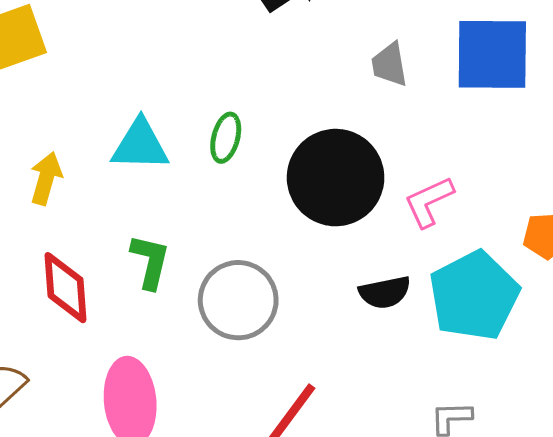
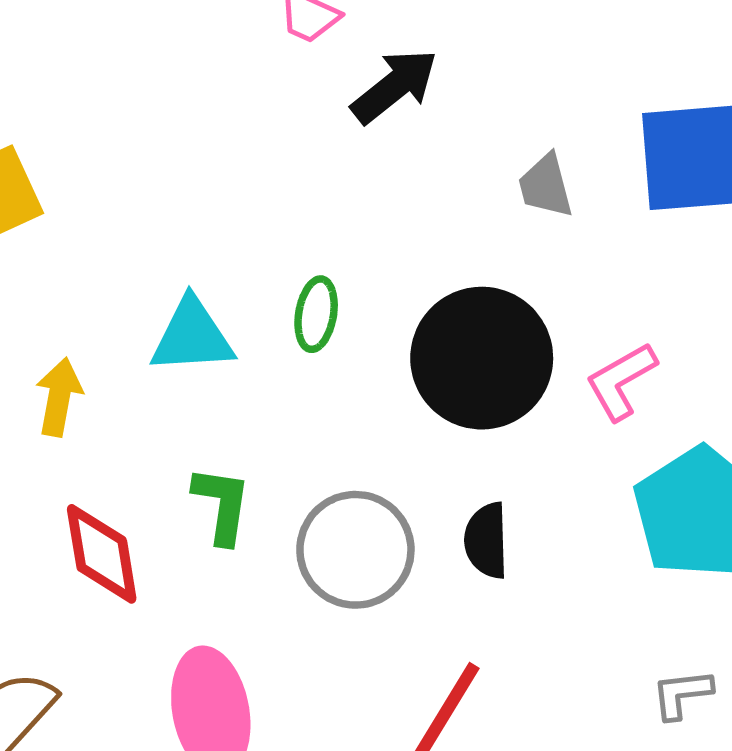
black semicircle: (385, 292) -> (486, 540), moved, turned 105

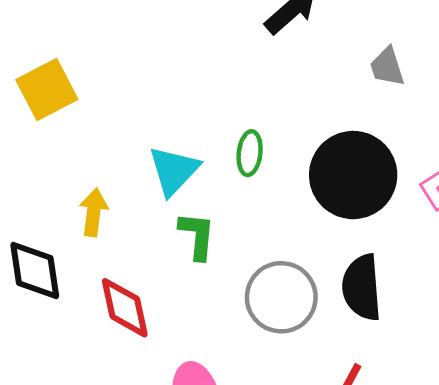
cyan triangle: (192, 336) -> (174, 170), turned -40
green L-shape: (222, 505) -> (197, 236), moved
black semicircle: (486, 540) -> (362, 287), size x1.4

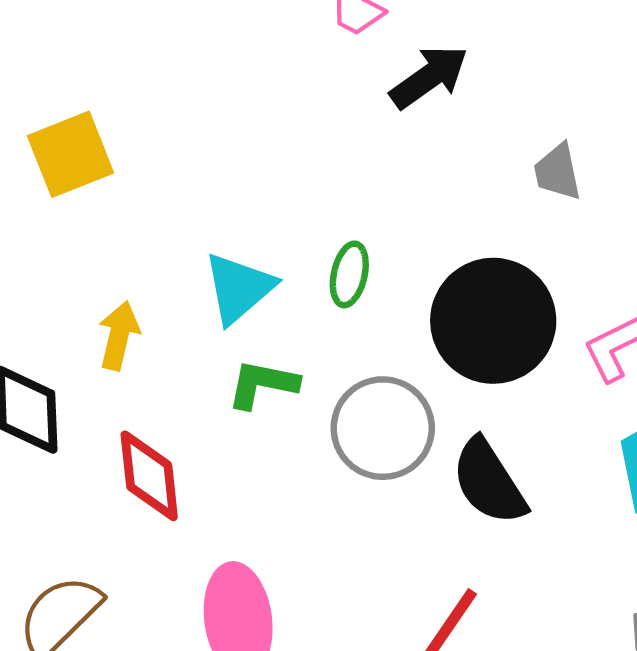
green L-shape: (197, 236) -> (263, 384), turned -90
black semicircle: (362, 287) -> (489, 482), turned -34
gray circle: (281, 297) -> (383, 428), moved

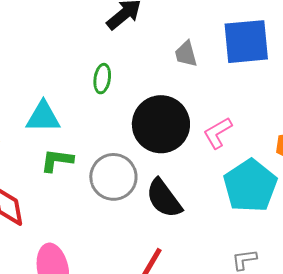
green ellipse: (349, 274) -> (102, 79), moved
cyan triangle: (239, 288) -> (43, 117), turned 45

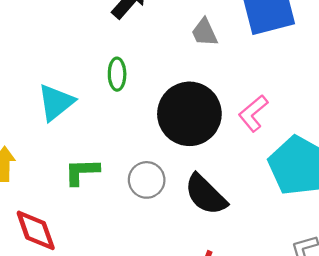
cyan triangle: (43, 117) -> (56, 102), moved, turned -30
gray circle: (113, 177) -> (147, 180), size x0.7

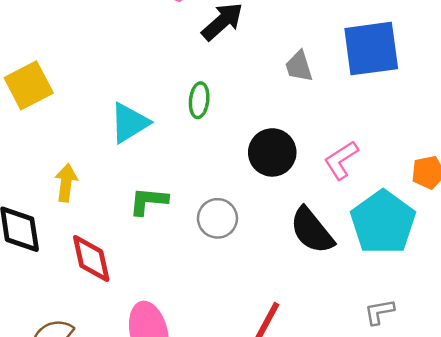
black circle: (189, 114) -> (272, 152), size x0.7
black semicircle: (206, 195) -> (312, 230), moved

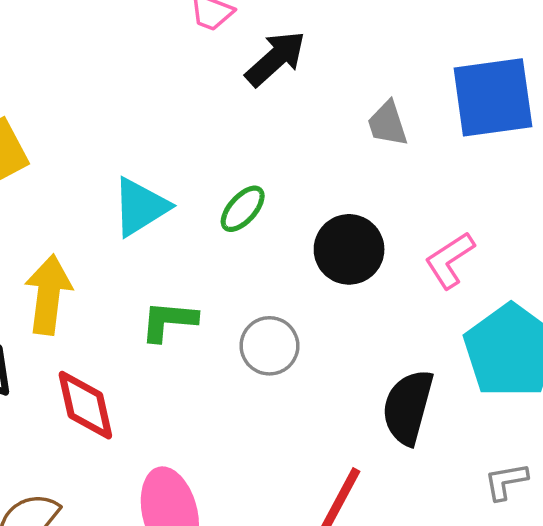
green ellipse: (199, 100) -> (243, 209), moved, turned 36
yellow arrow: (66, 183) -> (48, 295), size x1.4
black semicircle: (312, 230) -> (408, 407), moved, turned 54

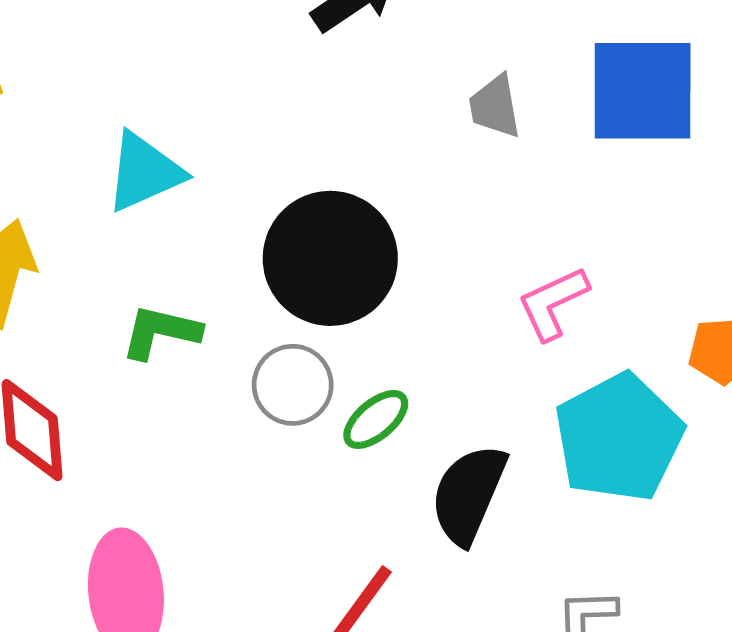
green ellipse: (243, 209) -> (376, 419), moved
black circle: (349, 249) -> (330, 258), moved, size x1.4

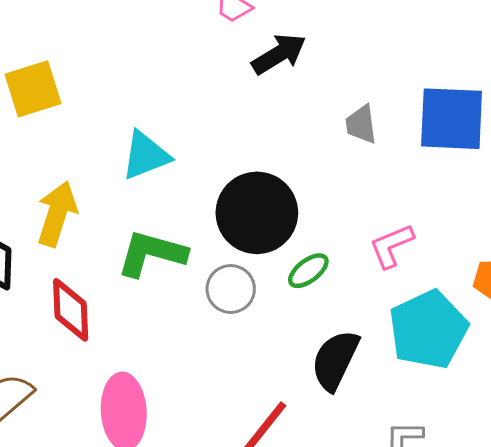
green L-shape: (161, 332) -> (152, 253), size x1.4
green ellipse: (376, 419) -> (308, 271), moved

